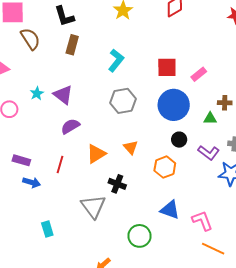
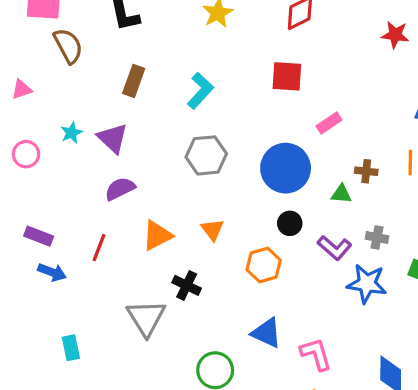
brown rectangle: (72, 45) -> (134, 81), moved
red square: (167, 67) -> (287, 76), moved

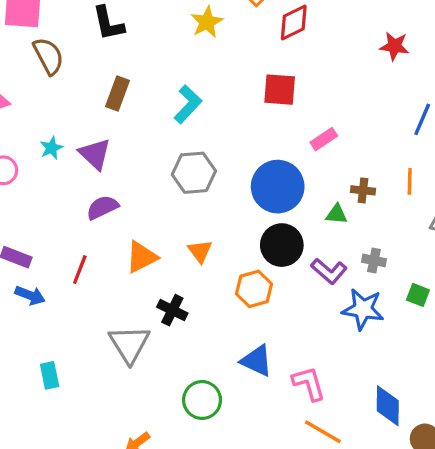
black circle: (290, 223) -> (282, 245), size x1.6

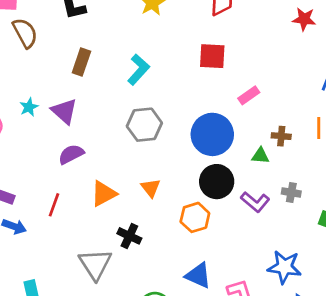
blue star: (363, 309) -> (284, 267), moved

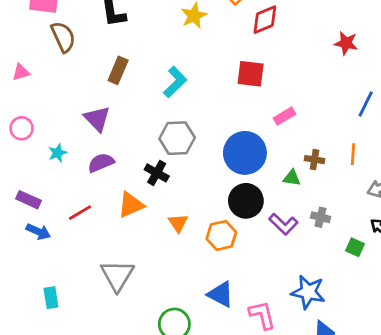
cyan star: (29, 107) -> (58, 153), moved
orange triangle: (151, 188) -> (178, 223), moved
red line: (54, 205) -> (80, 213), turned 35
black cross: (129, 236) -> (157, 173), moved

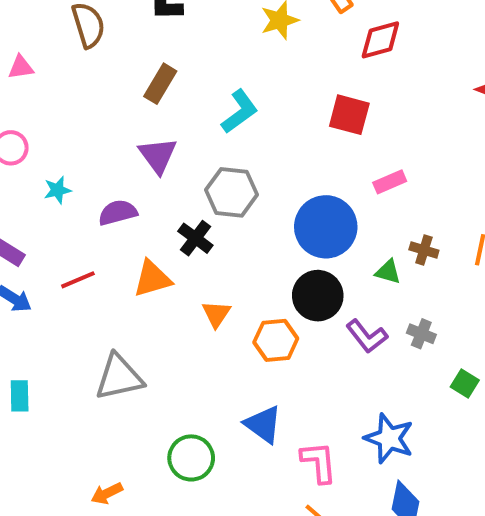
purple triangle: (97, 119) -> (158, 155), moved
gray triangle: (117, 275) -> (119, 377), turned 39

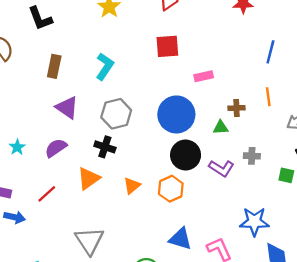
pink rectangle: (390, 182) -> (204, 76), turned 30
orange triangle: (216, 314) -> (132, 186), turned 36
gray triangle: (119, 377) -> (89, 241), turned -32

